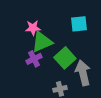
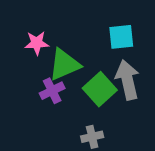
pink star: (33, 28) -> (37, 43), moved
gray arrow: (83, 73) -> (127, 80), moved

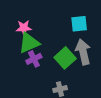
green triangle: (64, 65) -> (29, 43), moved

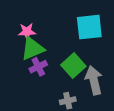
cyan square: (79, 24) -> (89, 27), size x1.4
gray arrow: (83, 52) -> (94, 80), moved

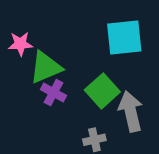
pink star: (27, 32) -> (20, 44), moved
purple cross: (38, 67) -> (54, 93), turned -36

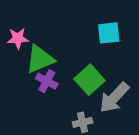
cyan square: (124, 37) -> (109, 33), size x0.7
gray arrow: (131, 111) -> (114, 98), turned -124

